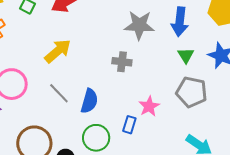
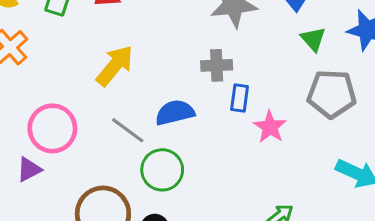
blue semicircle: (89, 101) -> (175, 113), moved, turned -110
blue rectangle: (129, 125) -> (240, 98), moved
green circle: (96, 138) -> (162, 170), moved

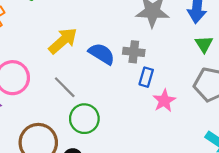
blue semicircle: (175, 113) -> (102, 54), moved, turned 36

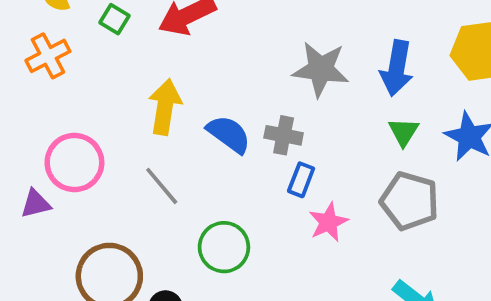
yellow arrow: (63, 41) -> (165, 107), turned -44
green circle: (84, 119) -> (224, 247), moved

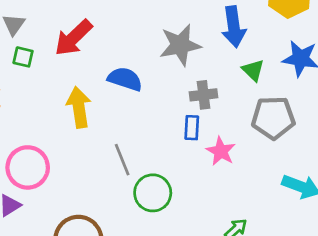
blue semicircle: (229, 134) -> (125, 79), moved
gray cross: (284, 135) -> (204, 95), moved
gray line: (162, 186) -> (122, 160), moved, turned 36

